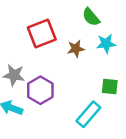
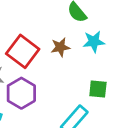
red square: (42, 33) -> (23, 51), moved, turned -32

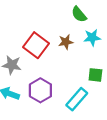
purple hexagon: (21, 93) -> (40, 90), moved

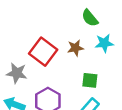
green square: (95, 75) -> (90, 80), moved

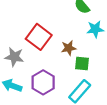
brown star: (75, 48) -> (69, 48), moved

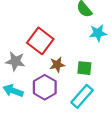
brown star: (69, 48) -> (57, 65), moved

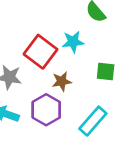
cyan star: (98, 33) -> (73, 42), moved
green square: (84, 68) -> (106, 72), moved

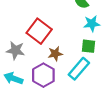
cyan star: (73, 42) -> (92, 24), moved
cyan rectangle: (93, 121) -> (79, 69), moved

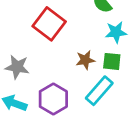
red square: (39, 31) -> (49, 24), moved
brown star: (55, 54) -> (85, 60), moved

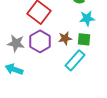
purple hexagon: (53, 99) -> (40, 41), moved

